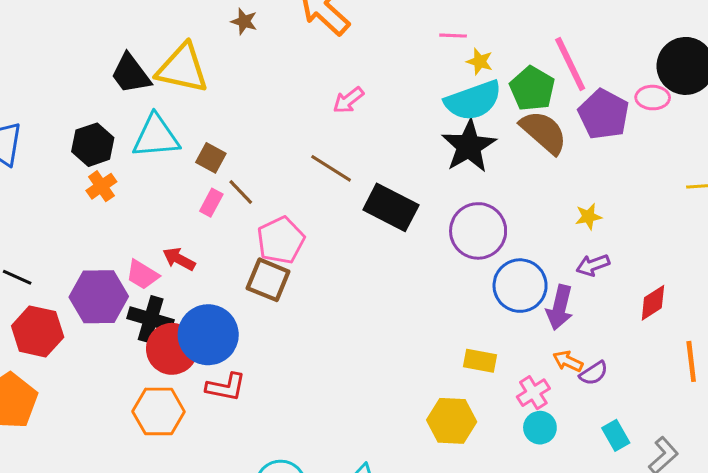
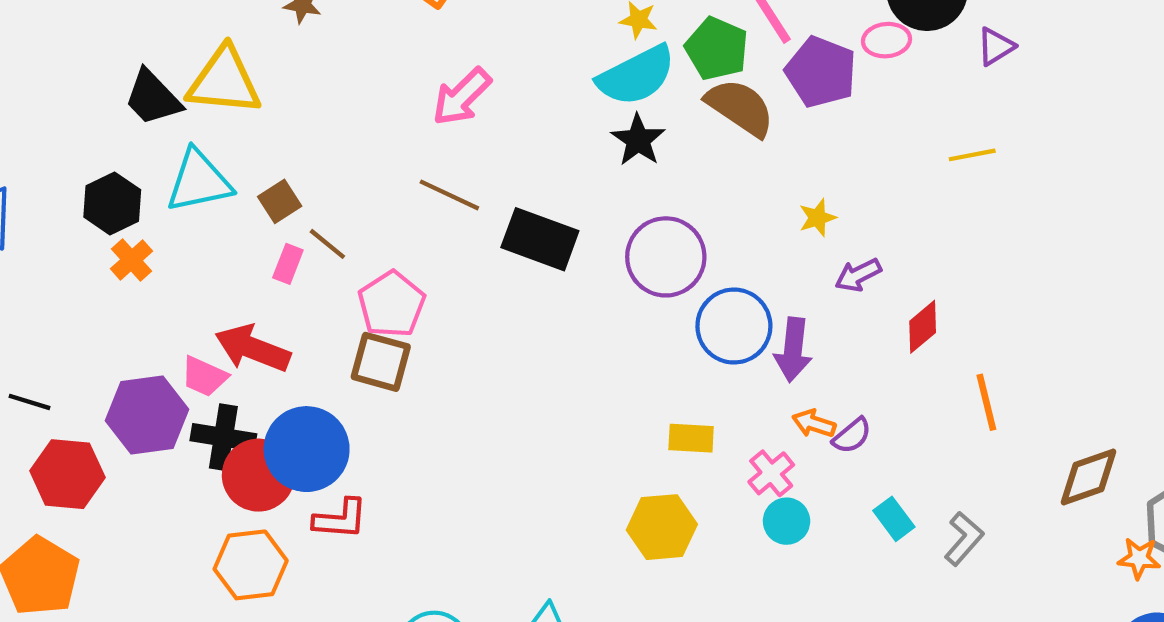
pink arrow: (348, 100) -> (462, 97), size x1.4
black star: (469, 146) -> (638, 140), size x0.7
brown square: (211, 158) -> (280, 201), turned 36
red arrow: (179, 259) -> (253, 348), size x1.6
purple arrow: (593, 265) -> (858, 275), moved

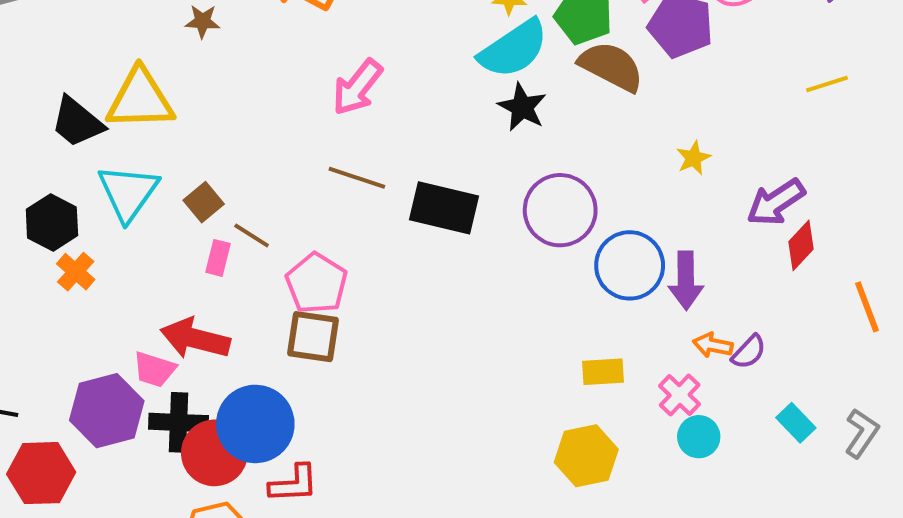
cyan triangle: (199, 181) -> (128, 193), turned -36
purple arrow: (858, 275) -> (776, 202), moved, size x1.4

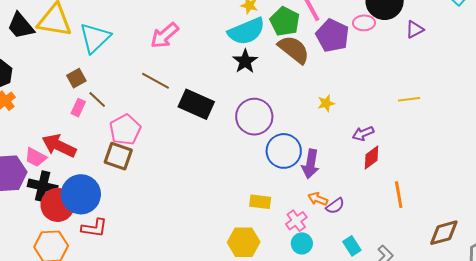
yellow line: (827, 84) -> (409, 99), moved
cyan triangle: (128, 193) -> (95, 38), moved
purple arrow: (776, 202) -> (363, 133), size x0.7

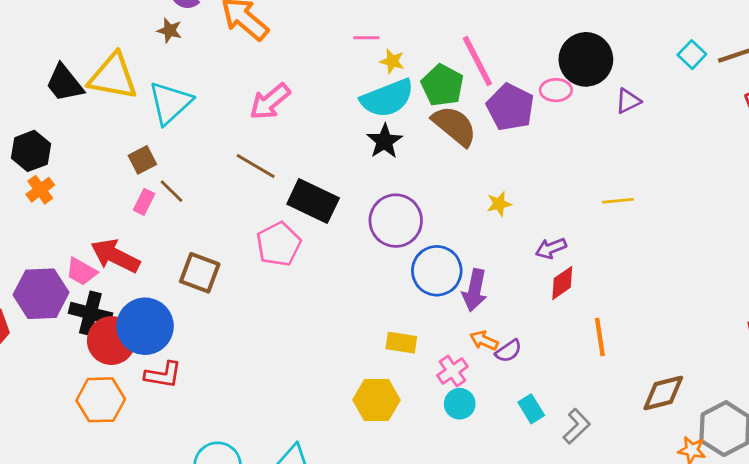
pink pentagon: (125, 130) -> (279, 244), moved

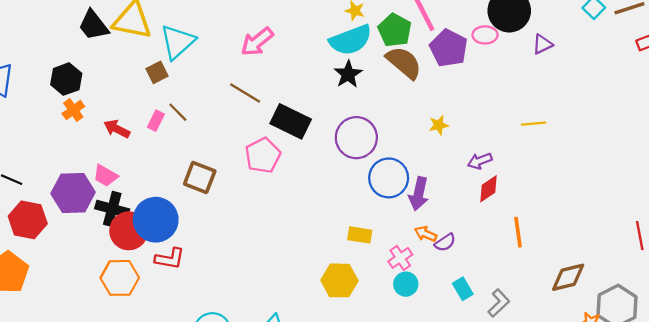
brown square: (142, 160) -> (157, 72), moved
red arrow: (115, 256) -> (117, 129), moved, size x0.7

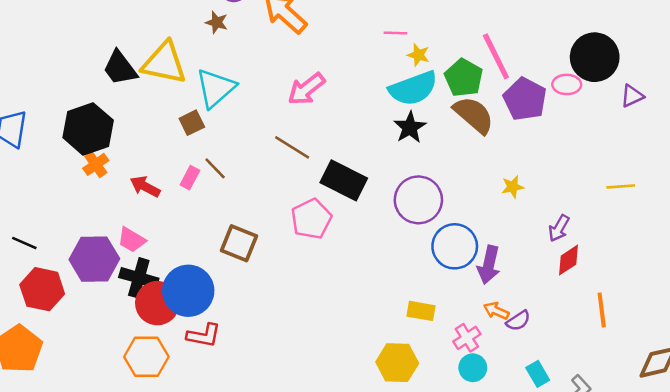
black hexagon: (66, 79) -> (88, 129), size x1.4
purple arrow: (480, 161) -> (559, 228), turned -40

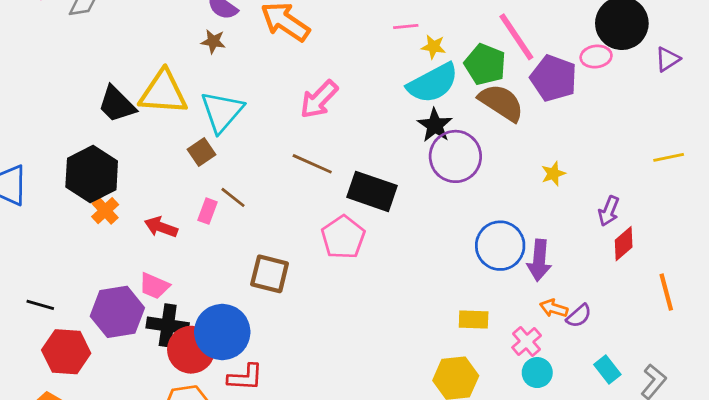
purple circle: (418, 200) -> (455, 156), moved

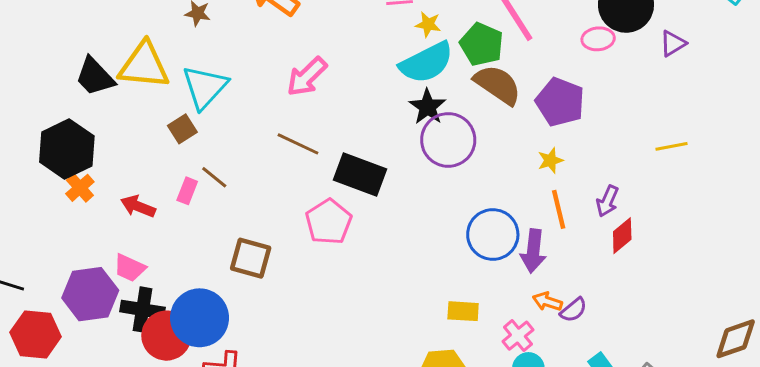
purple pentagon: (554, 78) -> (560, 102), moved
orange line: (666, 292) -> (559, 209), moved

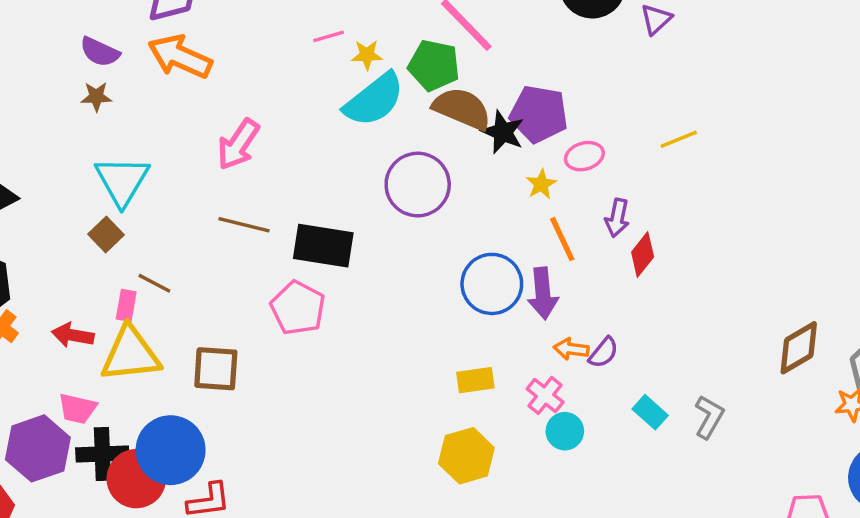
pink ellipse: (598, 39) -> (584, 156), moved
yellow triangle: (144, 65) -> (131, 354), moved
black star: (428, 107) -> (503, 132), moved

